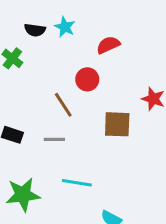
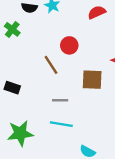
red semicircle: (108, 45) -> (97, 12), moved
gray line: (54, 139) -> (60, 100), moved

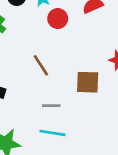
red circle: (69, 45) -> (58, 19), moved

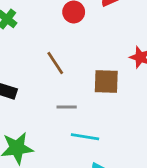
cyan line: (53, 133) -> (85, 137), moved

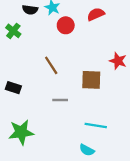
cyan line: (85, 137) -> (96, 126), moved

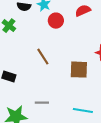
gray line: (60, 100) -> (42, 103), moved

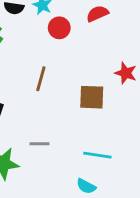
brown line: (43, 57) -> (41, 79), turned 48

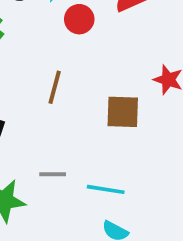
cyan line: (97, 155) -> (106, 189), moved

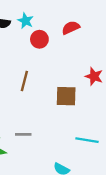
cyan line: (106, 189) -> (87, 140), moved

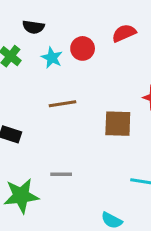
cyan star: (26, 21) -> (52, 58), moved
brown line: (24, 81) -> (63, 104), turned 66

